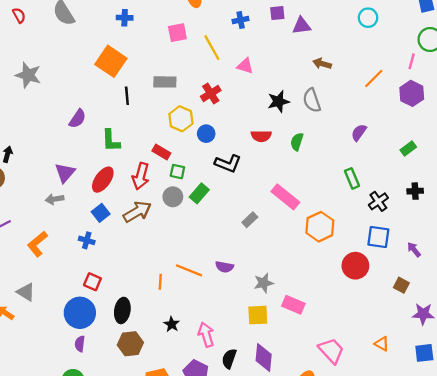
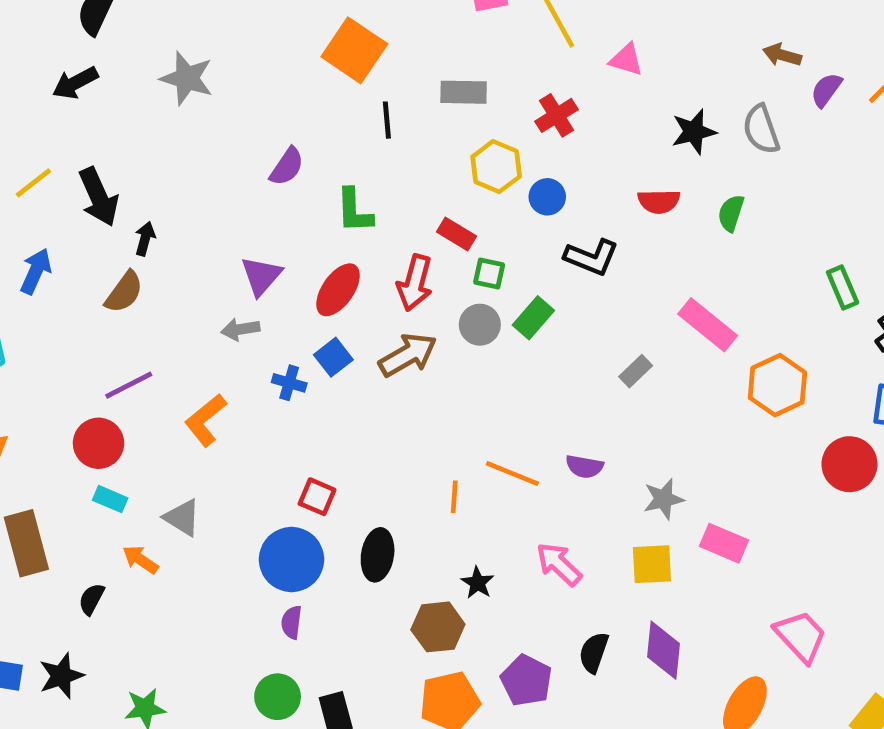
purple semicircle: (359, 132) -> (826, 90), moved
blue cross: (87, 240) -> (289, 383), moved
pink arrow: (206, 335) -> (559, 564), moved, turned -30
brown hexagon: (130, 344) -> (438, 627), moved

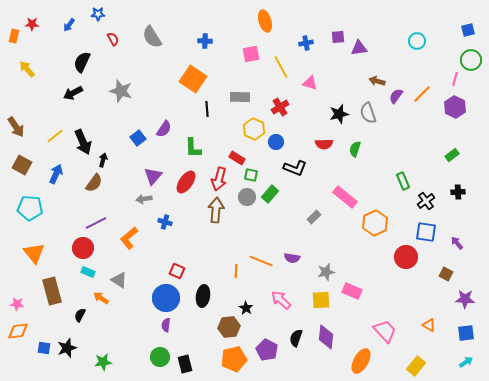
brown arrow: (408, 355) -> (216, 210), turned -55
blue square: (333, 357) -> (138, 138), moved

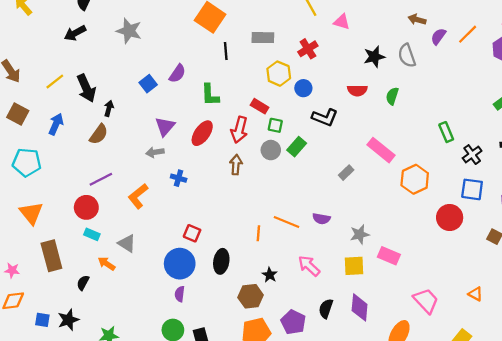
brown arrow: (216, 210) -> (236, 165), size x0.7

